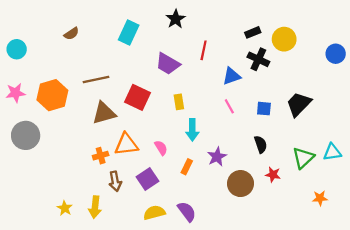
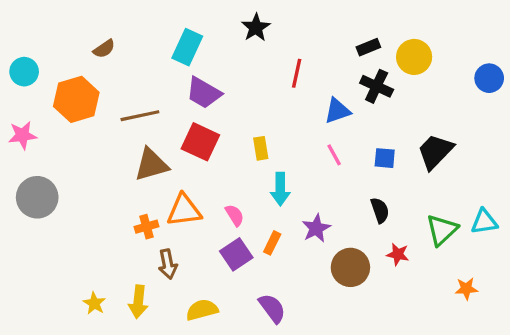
purple trapezoid: (168, 64) -> (204, 93), moved
orange hexagon: (52, 95) -> (76, 99), moved
purple square: (148, 179) -> (236, 254), moved
yellow semicircle: (154, 213) -> (202, 310), moved

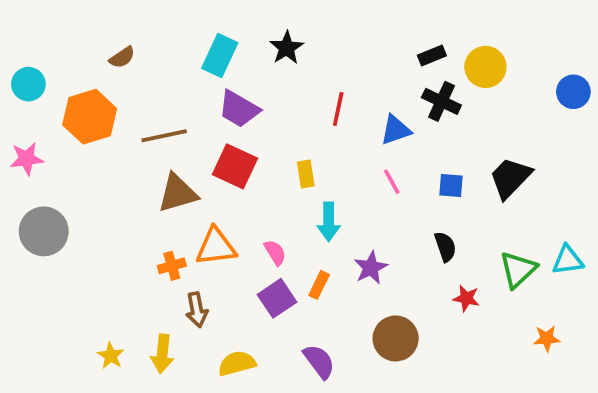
black star: (256, 28) -> (287, 48), moved
red line: (297, 73) -> (338, 109), moved
brown circle: (350, 267) -> (396, 338), moved

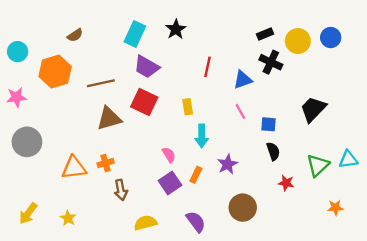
blue circle: (573, 92) -> (331, 38), moved
blue square: (451, 185) -> (269, 124), moved
orange triangle: (216, 247) -> (74, 168), moved
yellow arrow: (162, 354) -> (28, 213), moved, turned 30

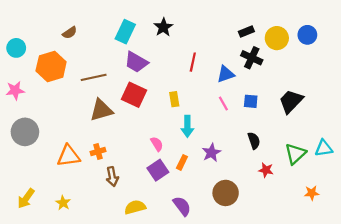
blue square: (269, 124) -> (251, 101), moved

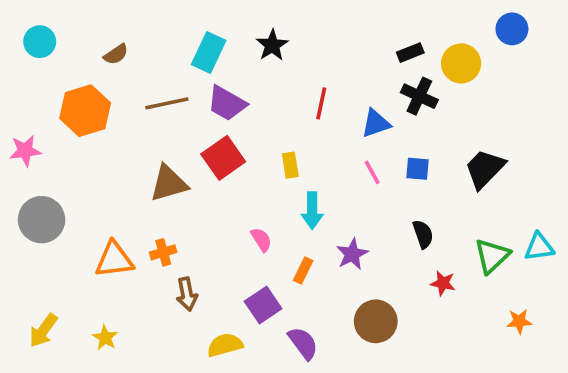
blue circle: (307, 35) -> (512, 29), moved
cyan circle: (16, 48) -> (40, 42), moved
brown line: (94, 77) -> (167, 103), moved
red square: (134, 95) -> (223, 158), turned 30
purple square: (158, 170) -> (263, 305), moved

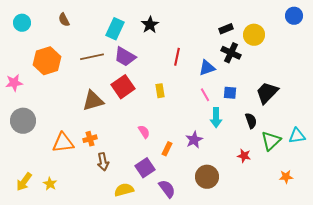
blue circle: (512, 29) -> (294, 16), moved
brown semicircle: (116, 54) -> (64, 20), moved, turned 96
cyan arrow: (312, 211) -> (216, 118), moved
black semicircle: (423, 234) -> (251, 121), moved
yellow star: (105, 338) -> (50, 184), moved

